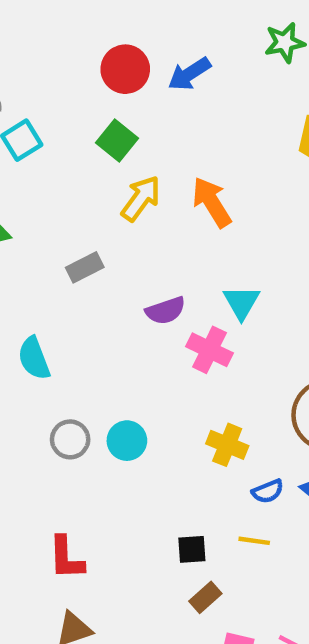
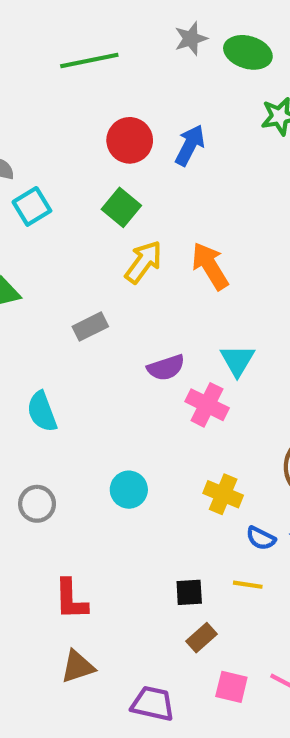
blue arrow: (189, 74) -> (190, 145), turned 150
gray circle: (70, 439) -> (37, 504), moved
blue semicircle: (268, 491) -> (261, 538), turned 48

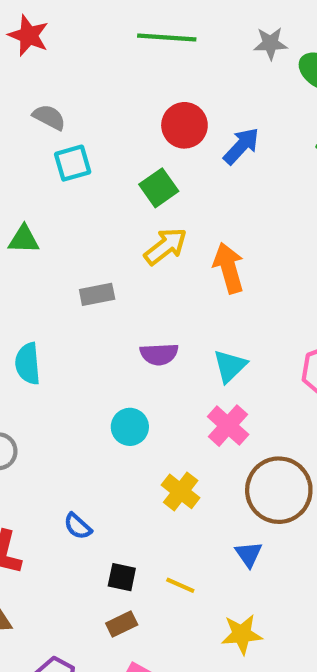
pink cross: (207, 405) -> (228, 426), moved
cyan circle: (129, 490) -> (130, 427), moved
blue semicircle: (261, 538) -> (78, 526), moved

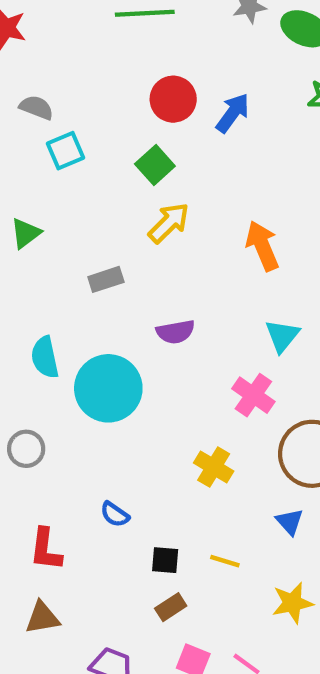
green triangle: (24, 239) -> (26, 233), turned -32
orange arrow: (229, 268) -> (262, 246), moved
cyan triangle: (230, 366) -> (282, 336), moved
cyan circle: (130, 427) -> (108, 388), moved, size x1.8

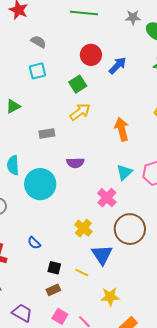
gray semicircle: (36, 107) -> (38, 42), moved
blue triangle: (290, 522) -> (102, 255), moved, size x1.6

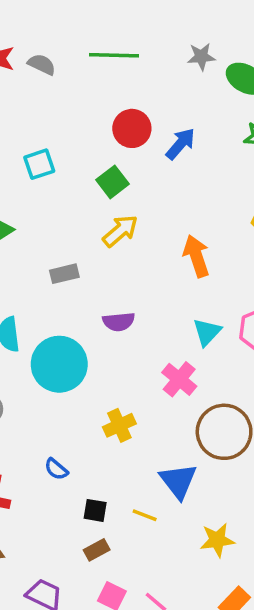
gray semicircle: (38, 42) -> (42, 64), moved
yellow cross: (83, 228) -> (119, 425), moved, turned 30
yellow star: (110, 297) -> (217, 540), moved

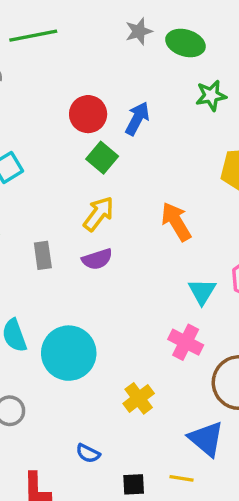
green line: (114, 55) -> (33, 36), moved
green square: (112, 182) -> (102, 158), moved
gray rectangle: (64, 274) -> (43, 255), moved, turned -72
purple semicircle: (119, 322) -> (97, 259), moved

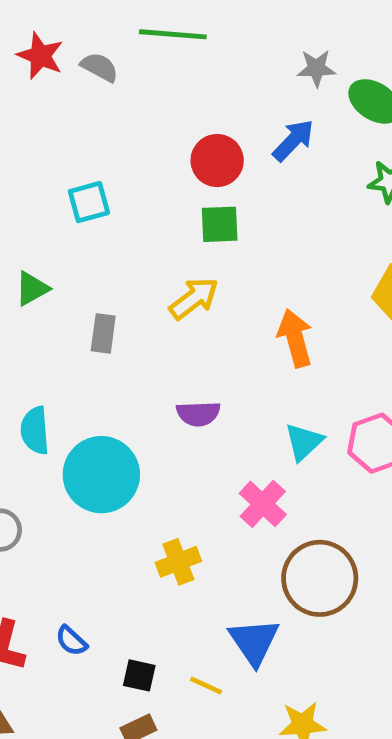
blue arrow: (137, 118) -> (293, 140), moved
green square: (102, 158) -> (220, 224), turned 32
purple semicircle: (97, 259) -> (198, 414), moved
blue semicircle: (88, 453) -> (71, 641), moved

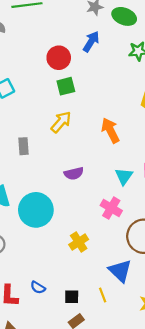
yellow line: (206, 686) -> (103, 295), turned 56

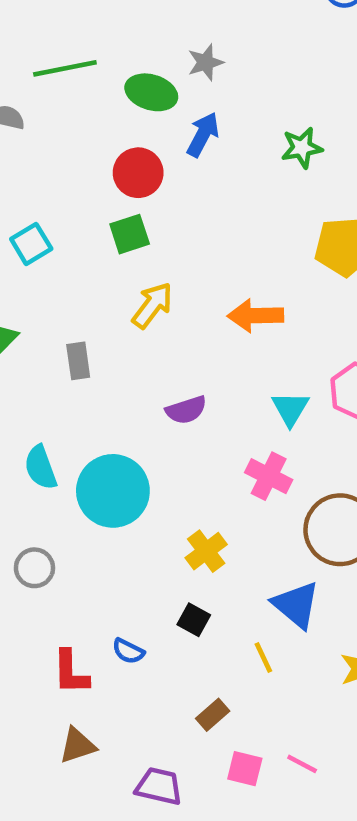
green ellipse: (124, 16) -> (151, 92), moved
green square: (66, 86) -> (130, 234), moved
orange arrow: (110, 130) -> (256, 316), turned -60
black square: (72, 297) -> (194, 620), moved, turned 32

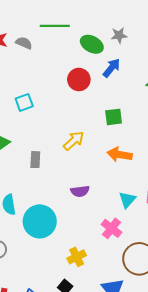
green square: (130, 234) -> (114, 117), moved

